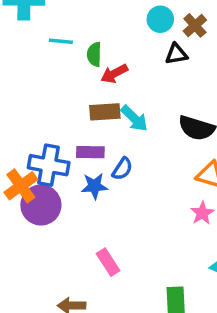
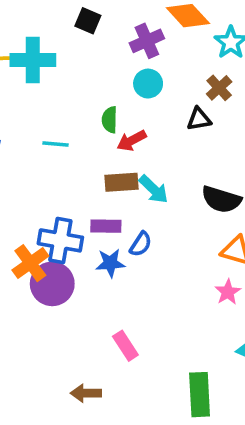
cyan circle: (160, 19) -> (148, 84), moved
cyan line: (61, 41) -> (55, 144), moved

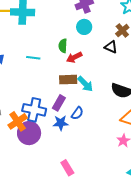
black triangle: (199, 119) -> (111, 47), turned 32
purple rectangle: (106, 226) -> (59, 103), turned -63

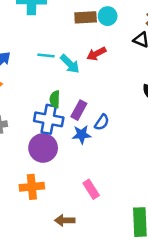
green semicircle: (63, 46) -> (55, 99), moved
brown rectangle: (68, 80) -> (86, 17), moved
cyan arrow: (85, 84) -> (70, 64), moved
orange cross: (18, 121) -> (32, 187), moved, turned 30

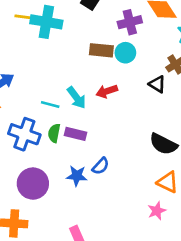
cyan line: (46, 56) -> (50, 104), moved
purple rectangle: (79, 110) -> (76, 134), moved, turned 66
blue cross: (49, 119) -> (24, 134), moved

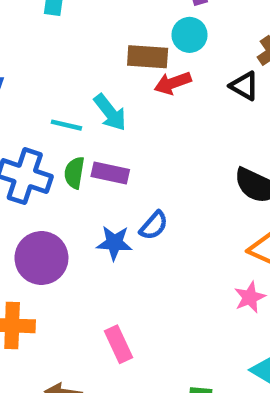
brown rectangle: (101, 50) -> (148, 57), moved
red arrow: (107, 91) -> (173, 83), moved

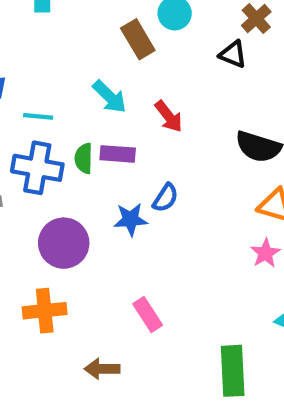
brown rectangle: (148, 57) -> (138, 39), turned 63
red arrow: (173, 83) -> (169, 116), moved, turned -100
cyan line: (66, 125) -> (38, 116), moved

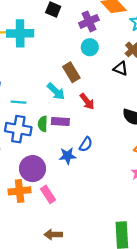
brown rectangle: (138, 39) -> (71, 72), moved
orange cross: (45, 311) -> (20, 191), moved
pink rectangle: (148, 314) -> (48, 194), moved

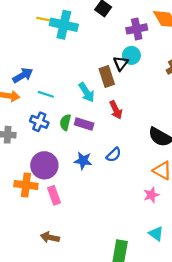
black triangle: (121, 69) -> (121, 63), moved, turned 32
blue cross: (18, 129) -> (39, 122), size x0.7
blue semicircle: (86, 144) -> (114, 155), moved

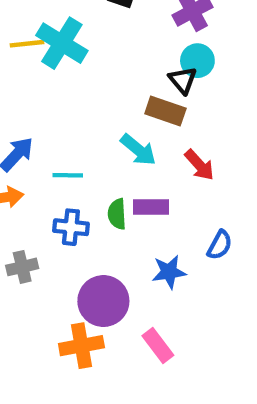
cyan cross: (64, 25) -> (62, 43), turned 36
brown rectangle: (107, 77) -> (165, 111), turned -36
pink rectangle: (54, 195) -> (158, 346), moved

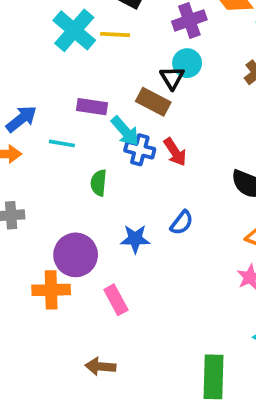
yellow line: (27, 44) -> (115, 35), moved
purple rectangle: (151, 207) -> (92, 107), moved
blue cross: (71, 227) -> (140, 150), moved

